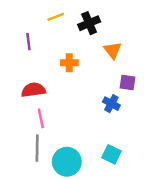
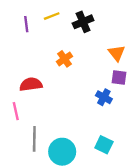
purple line: (28, 42) -> (26, 24), moved
orange triangle: (113, 50) -> (117, 53), moved
orange cross: (69, 63) -> (64, 59), turned -35
pink line: (41, 118) -> (16, 111), moved

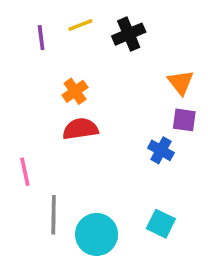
orange cross: (64, 59) -> (75, 91), moved
red semicircle: (31, 84) -> (80, 129), moved

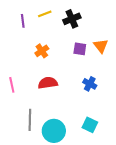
purple square: (184, 120) -> (80, 49), moved
red semicircle: (80, 129) -> (48, 83), moved
pink line: (25, 172) -> (12, 85), moved

